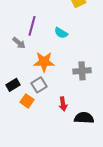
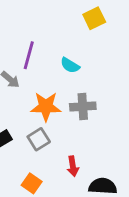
gray cross: (82, 71) -> (83, 107), moved
orange square: (27, 101) -> (32, 183), moved

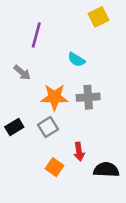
purple line: (29, 55) -> (36, 35), moved
orange square: (32, 183) -> (54, 167), moved

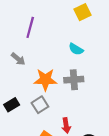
cyan semicircle: (76, 60) -> (76, 49), moved

